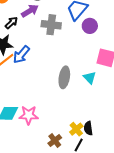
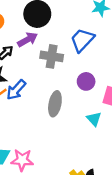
purple circle: (90, 26) -> (86, 81), moved
gray ellipse: (64, 77) -> (55, 104), moved

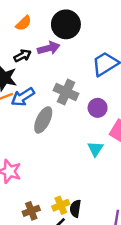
gray cross: (52, 56) -> (66, 92), moved
gray ellipse: (55, 104) -> (43, 120), moved

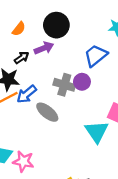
purple circle: (98, 108) -> (82, 82), moved
gray ellipse: (43, 120) -> (47, 112), turned -70
cyan triangle: (95, 149) -> (97, 132), size x1.6

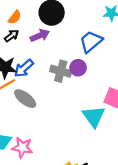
black arrow: (22, 58) -> (12, 36), moved
blue arrow: (27, 94) -> (24, 68), moved
gray ellipse: (47, 112) -> (25, 99), moved

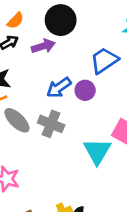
blue arrow: (24, 68) -> (59, 88), moved
gray cross: (61, 71) -> (51, 124), moved

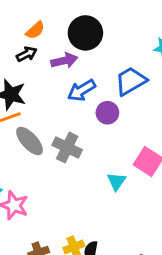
blue arrow: (59, 88) -> (81, 90), moved
cyan triangle: (97, 151) -> (116, 181), size x0.6

